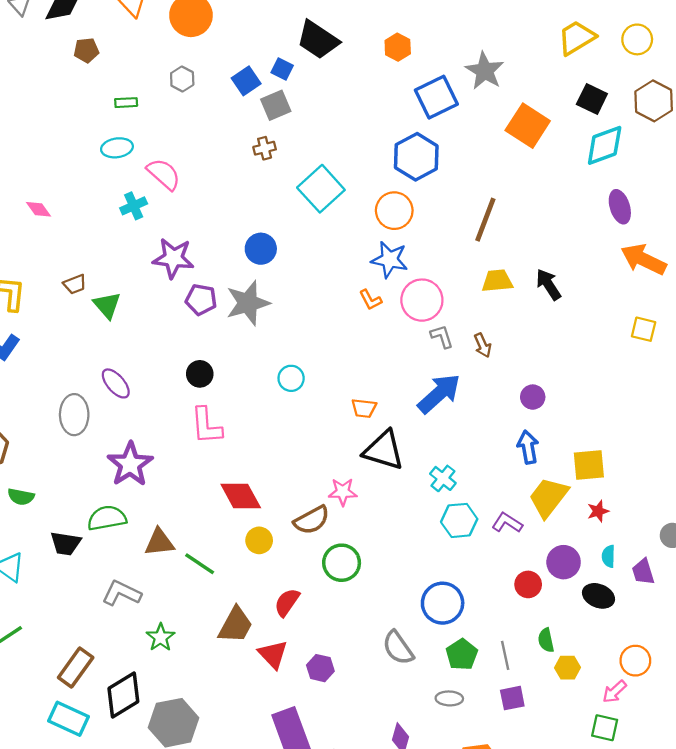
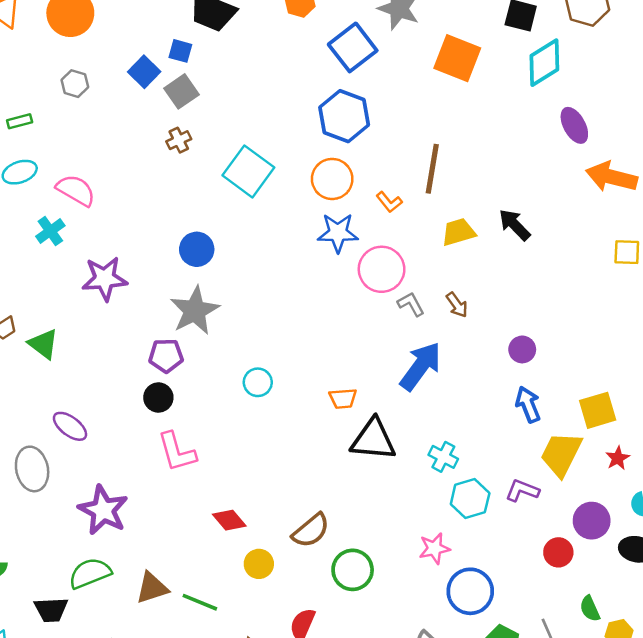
purple pentagon: (201, 300) -> (166, 356), moved
orange L-shape: (370, 300) -> (389, 202), moved
pink star: (343, 492) -> (434, 548), moved
red diamond: (241, 496) -> (229, 520), size x0.7

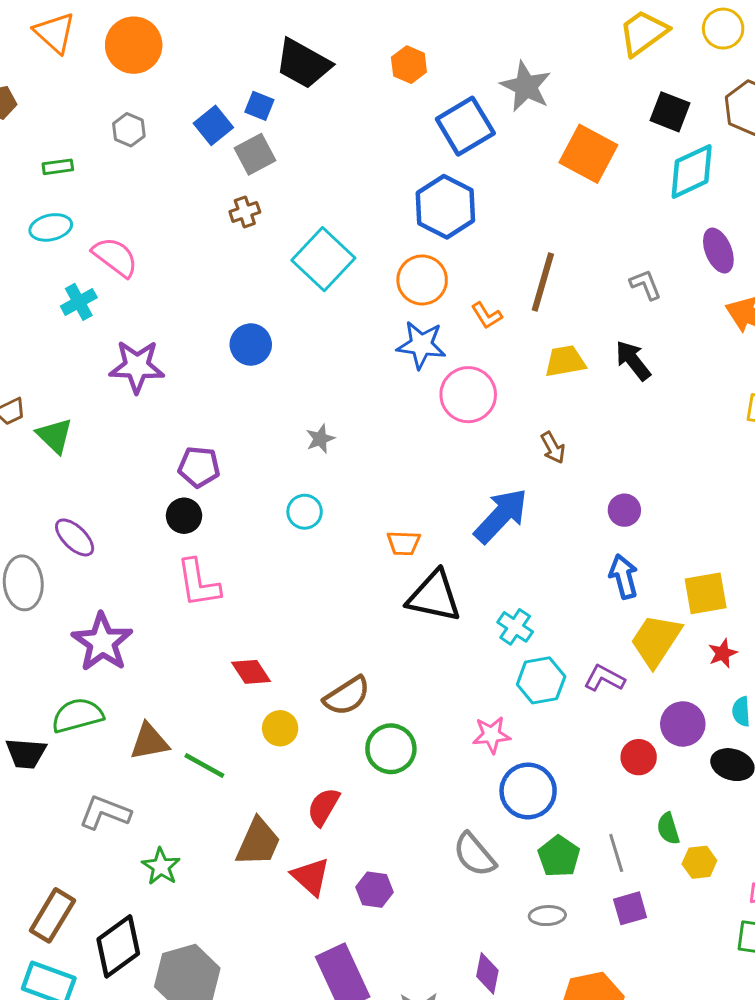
gray L-shape: (411, 304) -> (646, 285), moved
gray star: (195, 311) -> (320, 439), moved, size x0.5

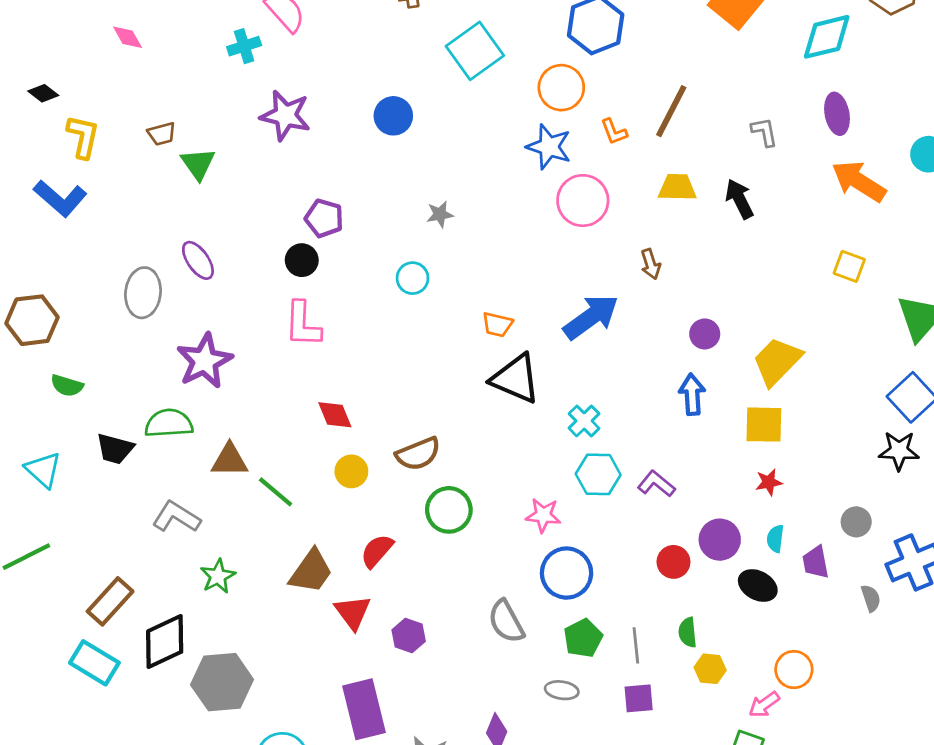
yellow trapezoid: (656, 640) -> (777, 361), moved

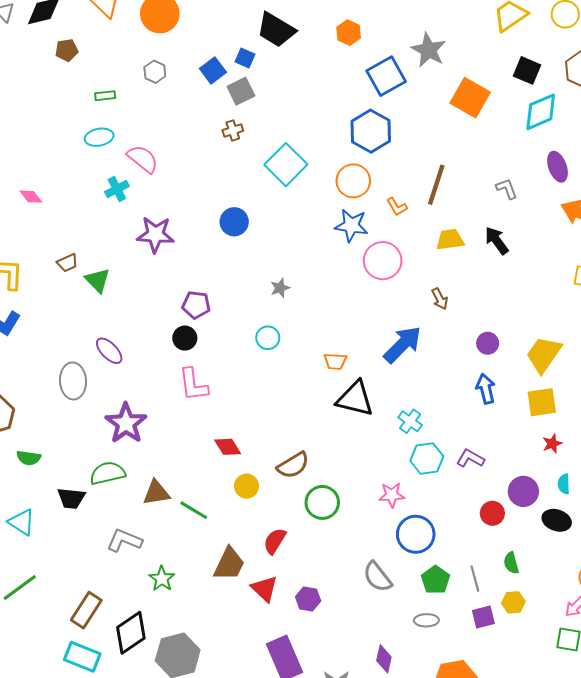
yellow hexagon: (710, 669) -> (513, 602), moved

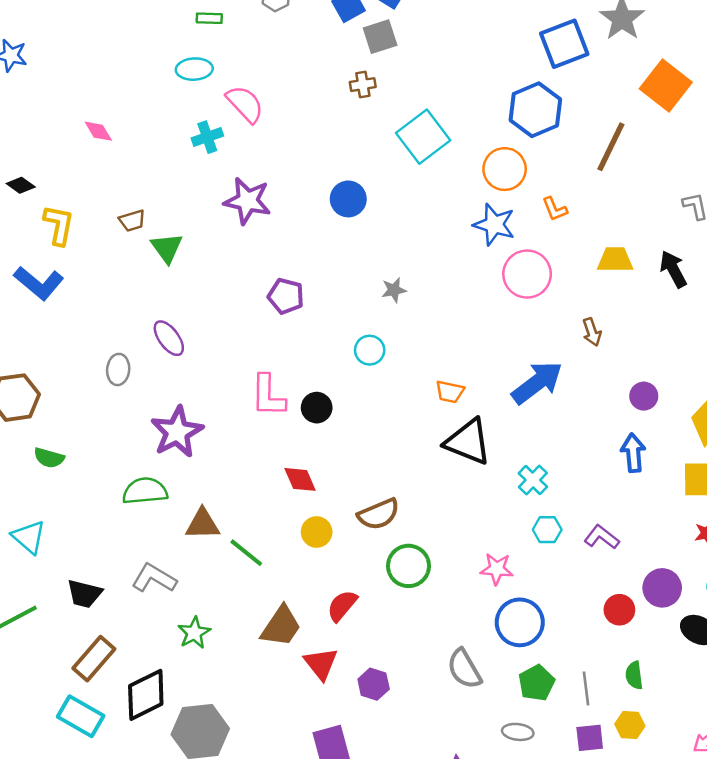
brown line: (436, 185) -> (611, 147), moved
black circle: (185, 338) -> (317, 408), moved
gray ellipse: (73, 381) -> (118, 369), size x0.7
cyan hexagon: (427, 459) -> (547, 530), size x0.7
black trapezoid: (71, 498) -> (84, 594), moved

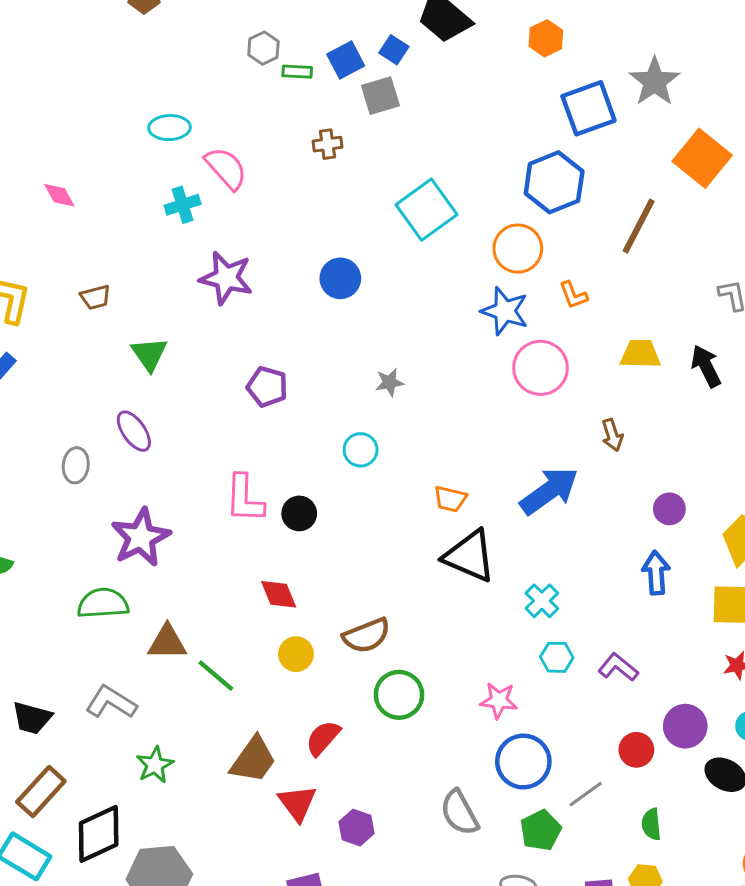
green rectangle: (209, 18) -> (297, 72), moved
brown cross: (363, 85) -> (328, 144), moved
green triangle: (167, 248) -> (149, 354), moved
gray line: (586, 688) -> (586, 794), moved, turned 60

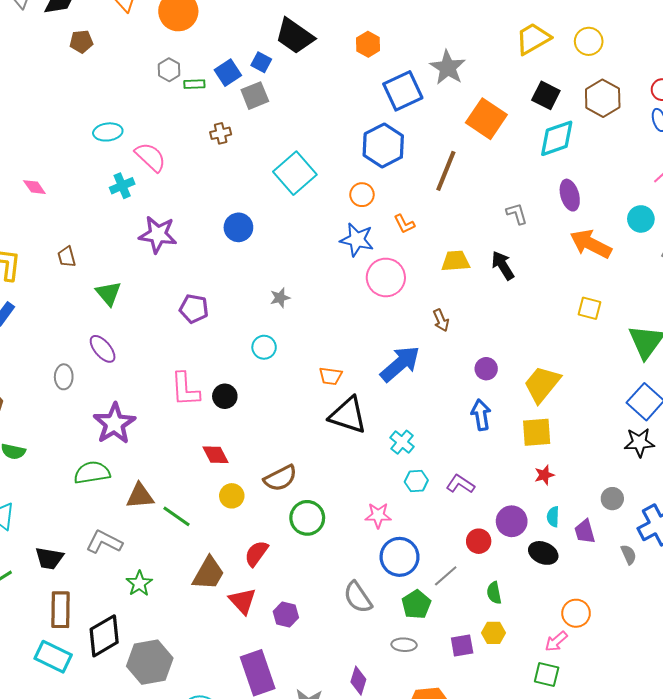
orange circle: (518, 249) -> (362, 195), size x0.7
brown trapezoid: (95, 297) -> (67, 257), turned 95
brown rectangle: (41, 792) -> (61, 610), turned -36

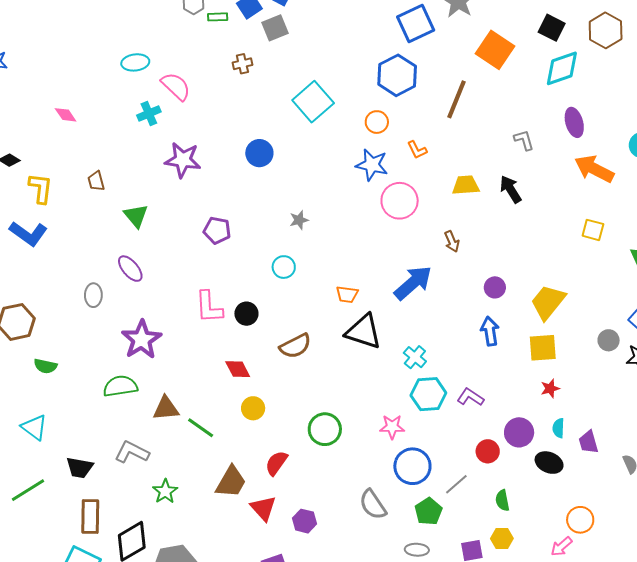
brown semicircle: (280, 478) -> (295, 346), moved
cyan hexagon: (416, 481) -> (428, 394), size x1.6
gray circle: (612, 499) -> (609, 340), moved

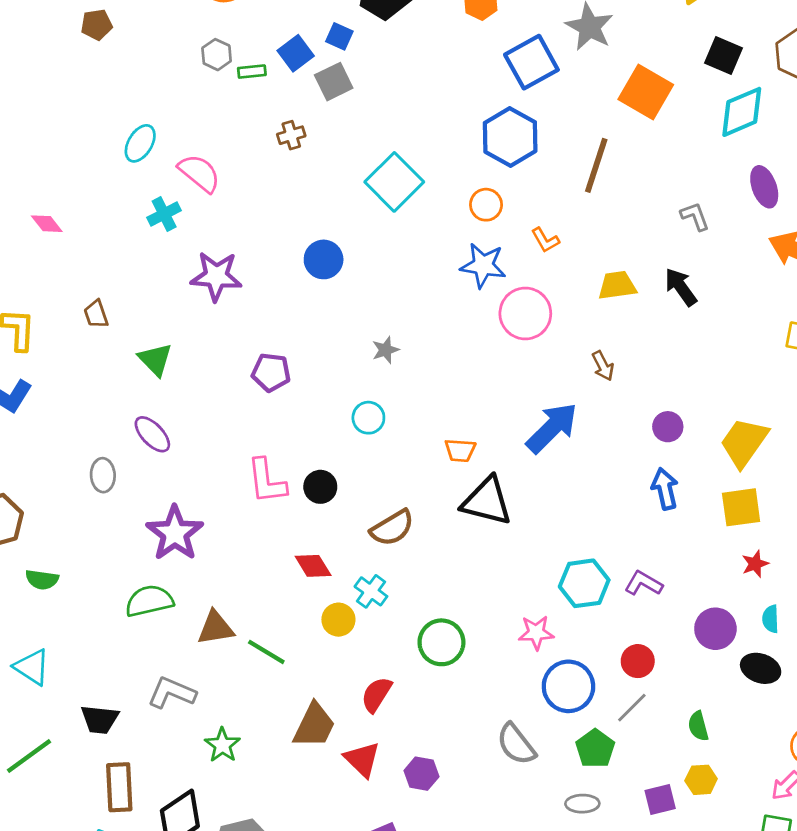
cyan ellipse: (135, 62) -> (140, 143), turned -48
cyan cross: (415, 357) -> (371, 591), moved
red circle: (488, 451) -> (638, 661), moved

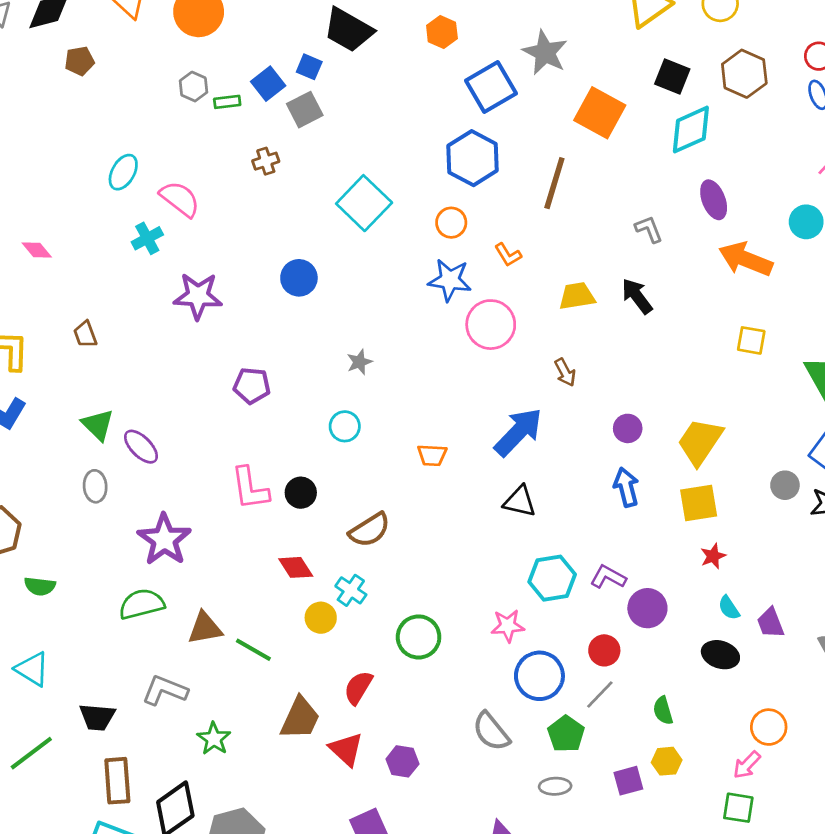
green triangle: (155, 359) -> (98, 425), moved
black triangle: (487, 501) -> (520, 501), moved, size x0.7
cyan semicircle: (771, 619) -> (729, 608), turned -30
purple circle: (715, 629) -> (647, 608), moved

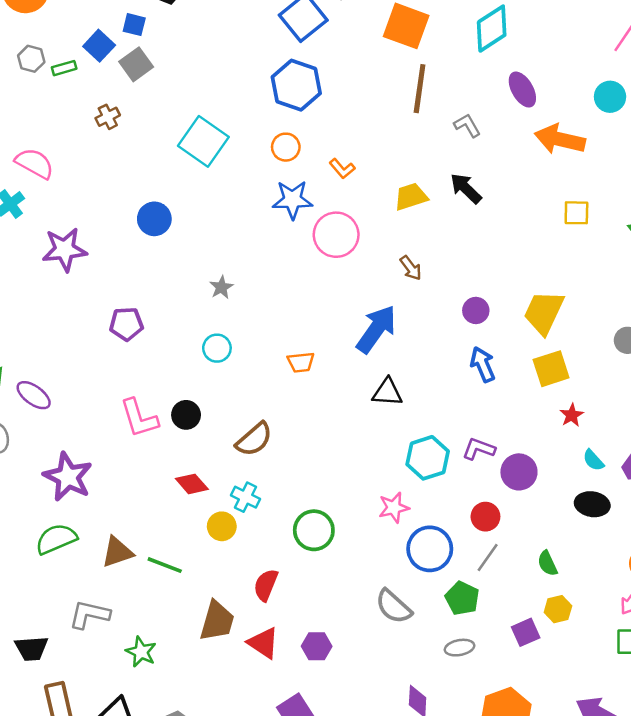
brown line: (554, 183) -> (420, 89), moved

